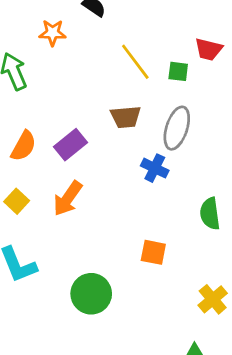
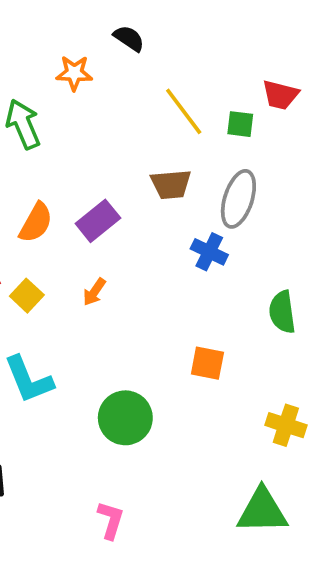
orange arrow: (68, 198) -> (94, 292), size x0.6
yellow cross: (213, 299) -> (286, 425), turned -32

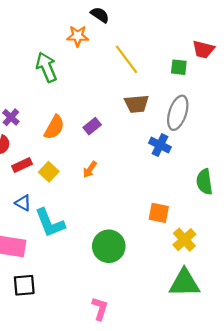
black semicircle: (129, 38) -> (100, 15), moved
yellow line: (184, 111) -> (127, 59), moved
purple rectangle: (98, 221) -> (92, 126), size x0.7
yellow cross: (286, 425) -> (184, 240), moved, turned 30
green triangle: (262, 511) -> (184, 283), moved

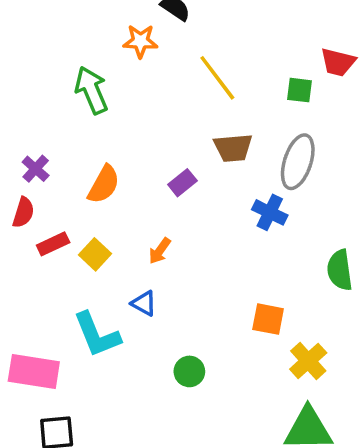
purple rectangle: (92, 126) -> (182, 183), moved
blue triangle: (23, 203) -> (144, 303), moved
green circle: (109, 246) -> (189, 371), size x0.6

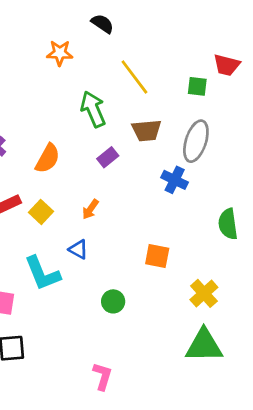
orange star: (140, 41) -> (60, 53), moved
green arrow: (92, 90) -> (93, 109), moved
orange square: (268, 319) -> (157, 256), moved

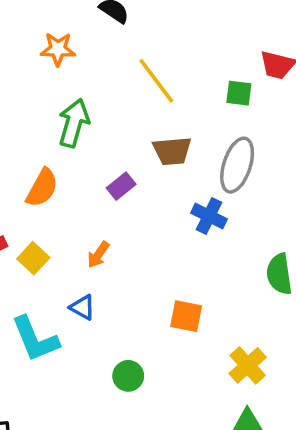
green arrow: (93, 109) -> (74, 123), moved, turned 39

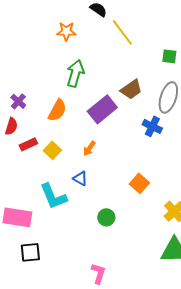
yellow line: (156, 81) -> (122, 32), moved
brown trapezoid: (172, 151) -> (131, 89), turned -30
purple rectangle: (121, 186) -> (102, 109), size x1.8
orange square: (186, 316) -> (139, 183), turned 30

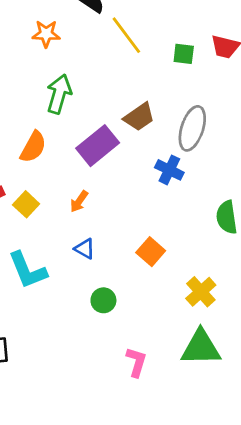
green square: (169, 56) -> (184, 54), moved
blue triangle: (80, 178) -> (85, 249), moved
pink L-shape: (98, 273) -> (136, 362), moved

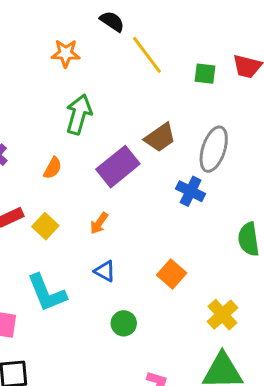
orange semicircle: (33, 147) -> (53, 168), size x0.7

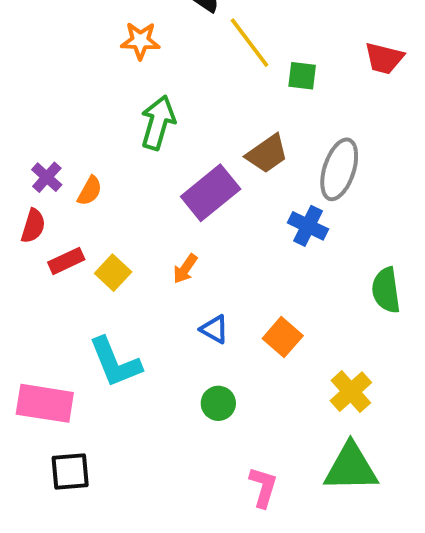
green square: (205, 74) -> (302, 76), moved
orange semicircle: (53, 168) -> (90, 191), moved
blue triangle: (105, 271) -> (214, 329), moved

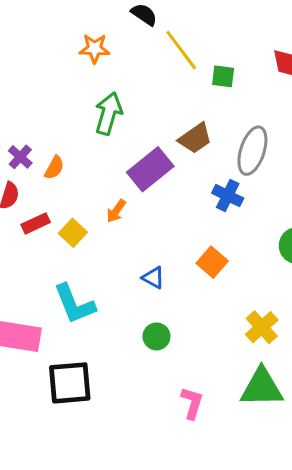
orange arrow: (185, 269) -> (116, 211), moved
orange square: (283, 337) -> (212, 262), moved
black square: (70, 472) -> (70, 383), moved, size x1.4

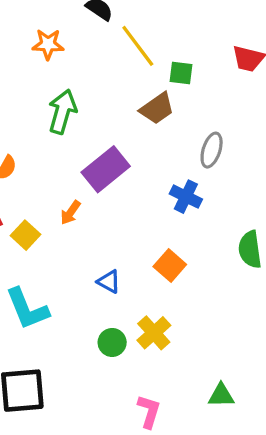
brown trapezoid: (195, 138) -> (157, 108), moved
gray ellipse: (252, 151) -> (212, 150), size x0.7
yellow cross: (262, 327) -> (154, 333), moved
green triangle: (262, 388) -> (221, 395), size x0.6

